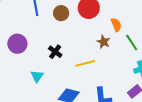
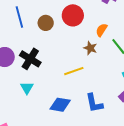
orange semicircle: (116, 25) -> (102, 30), turned -120
black cross: (55, 52) -> (30, 59), moved, size x1.5

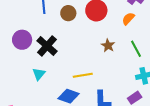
orange semicircle: (102, 30) -> (128, 19), moved
yellow line: (74, 71) -> (83, 75), moved

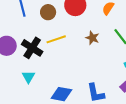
yellow line: (83, 75) -> (56, 39), moved

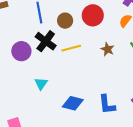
black cross: (32, 48) -> (46, 41), moved

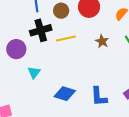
black cross: (46, 41) -> (41, 30), turned 35
purple circle: (21, 51) -> (16, 49), moved

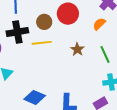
brown circle: (61, 11) -> (44, 22), moved

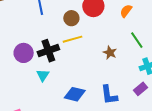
black cross: (17, 32) -> (48, 51), moved
brown star: (77, 49) -> (110, 53), moved

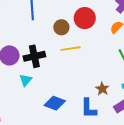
yellow line: (72, 39) -> (71, 49), moved
brown star: (110, 53) -> (102, 89), moved

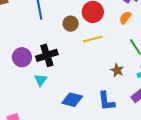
yellow line: (71, 49) -> (93, 39), moved
brown star: (102, 89) -> (117, 70), moved

